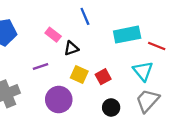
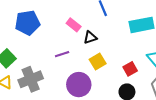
yellow square: (79, 74) -> (98, 62), turned 35
red square: (103, 77) -> (130, 69), moved

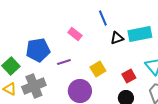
blue pentagon: (28, 23) -> (38, 50), moved
black triangle: (90, 37) -> (117, 38), moved

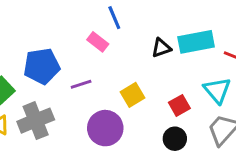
blue line: (103, 18) -> (114, 18), moved

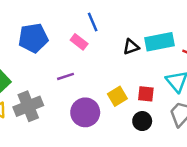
blue pentagon: (42, 66) -> (33, 38), moved
yellow square: (132, 95) -> (117, 96), moved
red square: (179, 105) -> (146, 94), turned 35

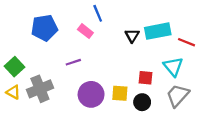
black triangle: (131, 47) -> (132, 36), turned -40
yellow square: (117, 96) -> (120, 93), moved, turned 35

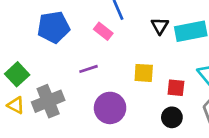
black triangle: (132, 36) -> (160, 26), moved
yellow square: (120, 93) -> (144, 73), moved

